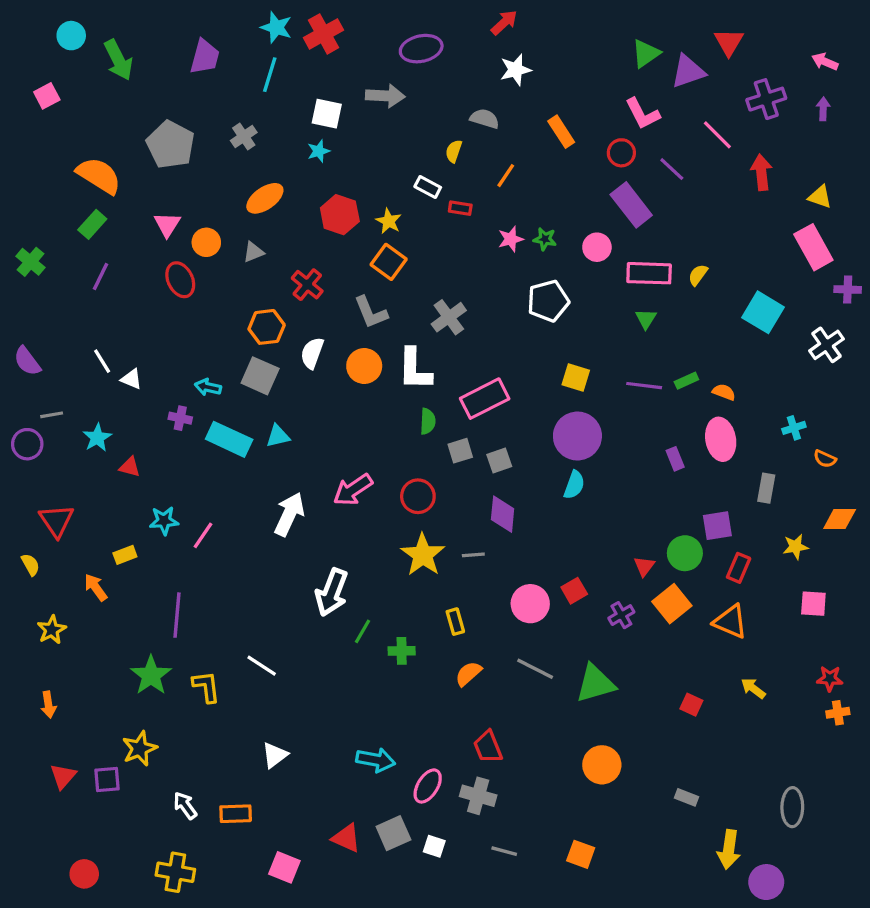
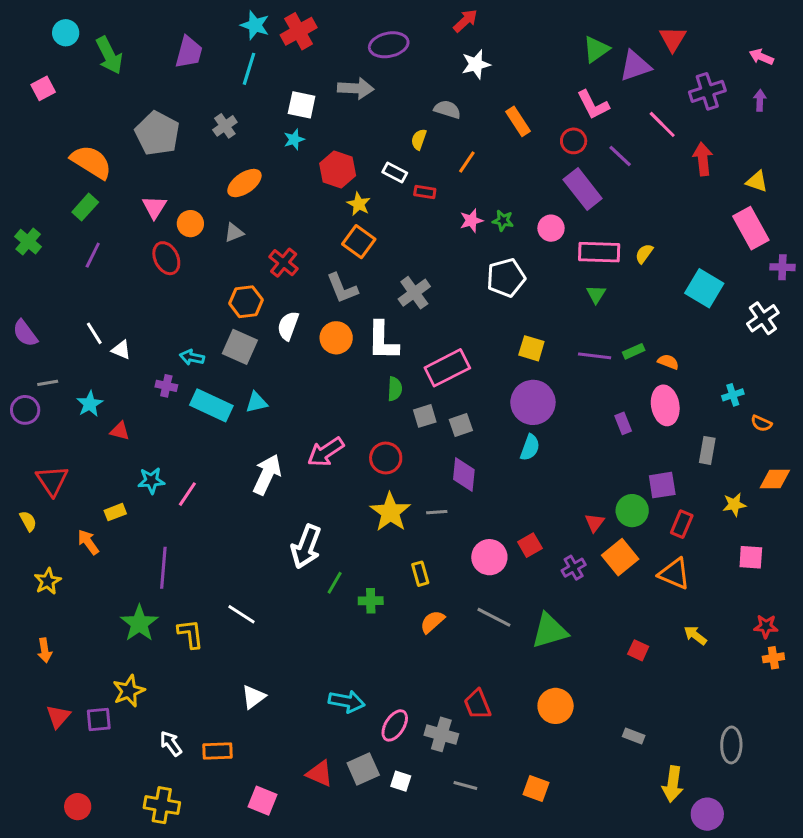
red hexagon: (340, 215) -> (338, 169), moved
red trapezoid: (488, 747) -> (477, 704), moved

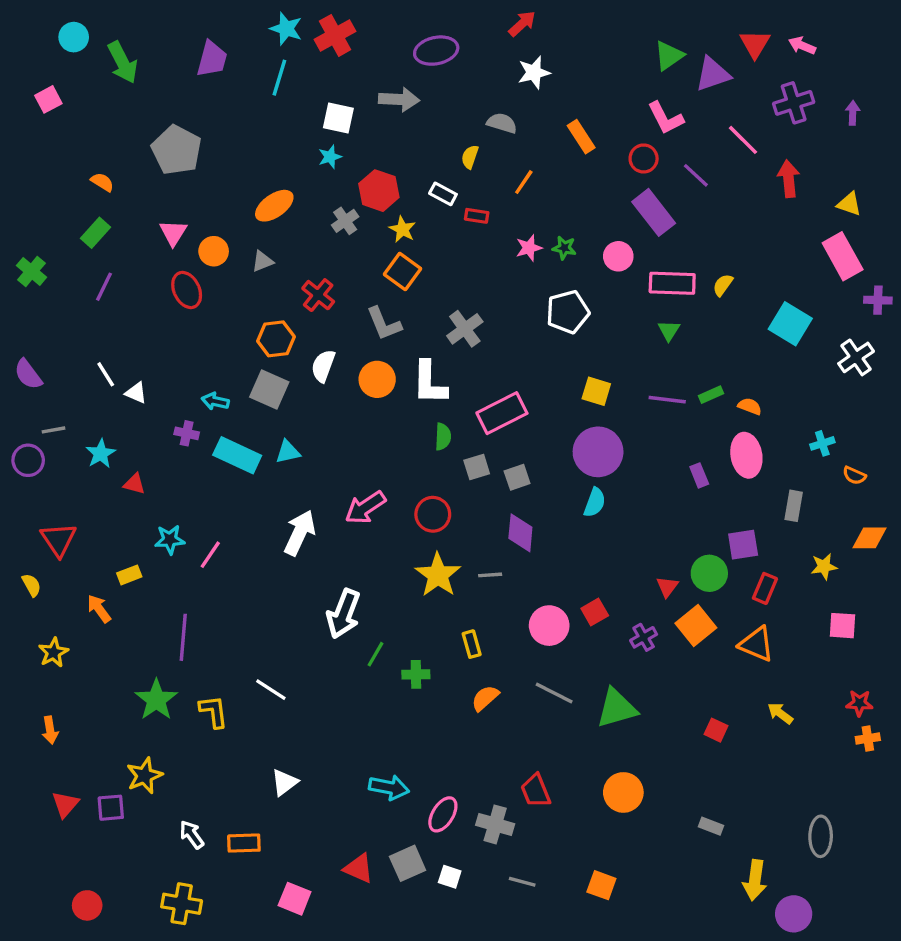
pink arrow: (761, 57) -> (802, 46), moved
gray cross: (225, 126) -> (345, 221), moved
orange semicircle: (91, 162) -> (102, 182), size x0.5

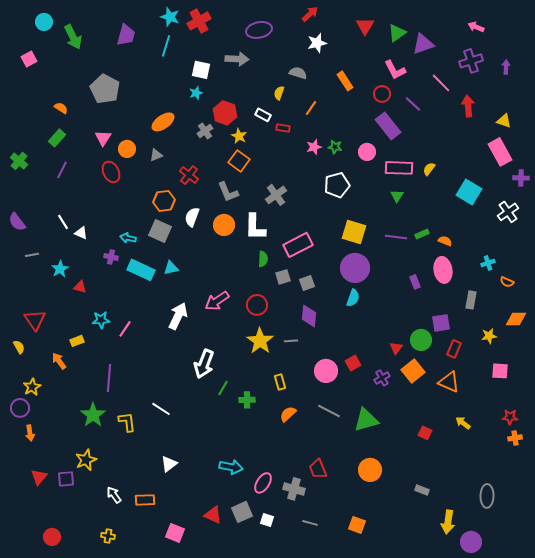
red triangle: (755, 44) -> (365, 26), moved
yellow square: (596, 391) -> (354, 232), size x1.4
purple circle: (28, 460) -> (20, 408), moved
yellow cross: (182, 904) -> (108, 536), size x0.6

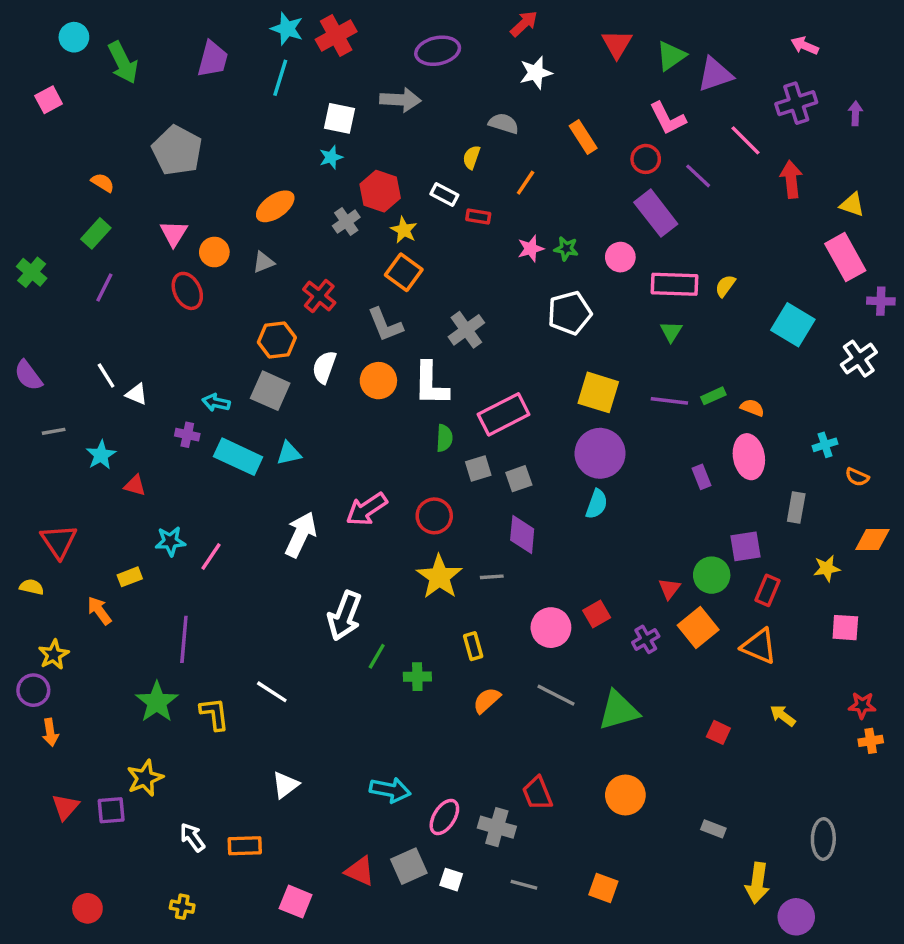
yellow semicircle: (19, 347) -> (32, 587), turned -48

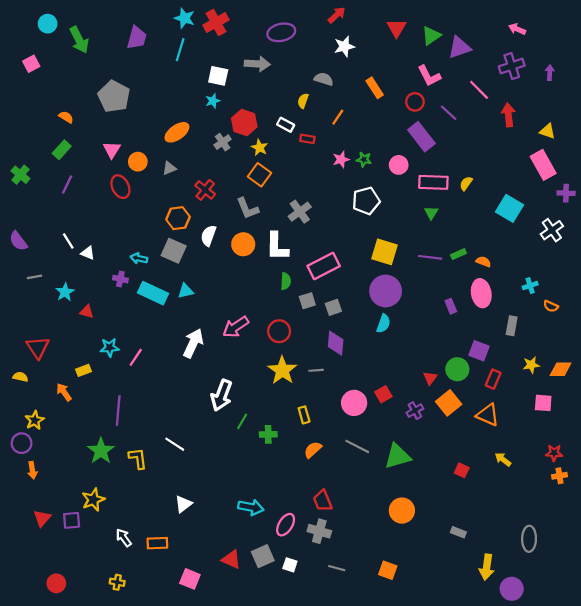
orange diamond: (872, 540) -> (561, 369), moved
purple square: (745, 546) -> (479, 351), turned 30
red trapezoid: (537, 793) -> (323, 501), moved

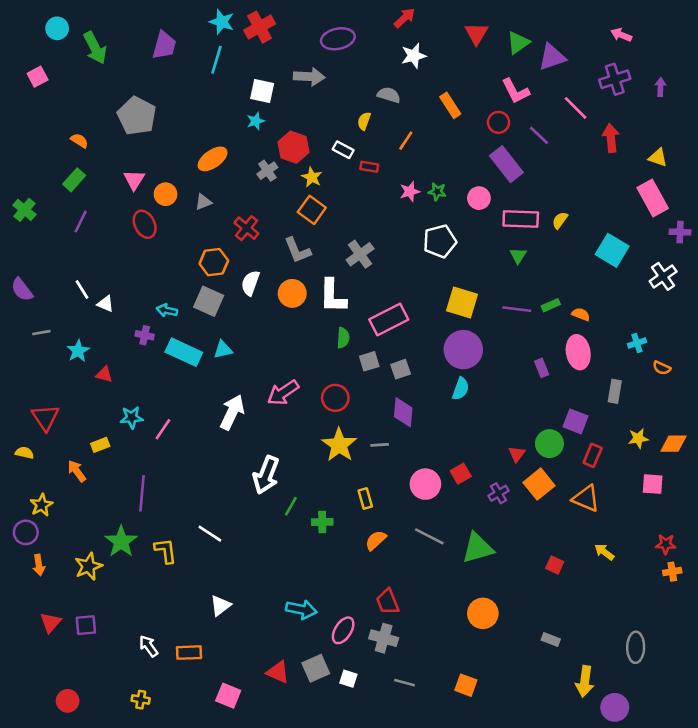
yellow star: (93, 500) -> (88, 566), moved

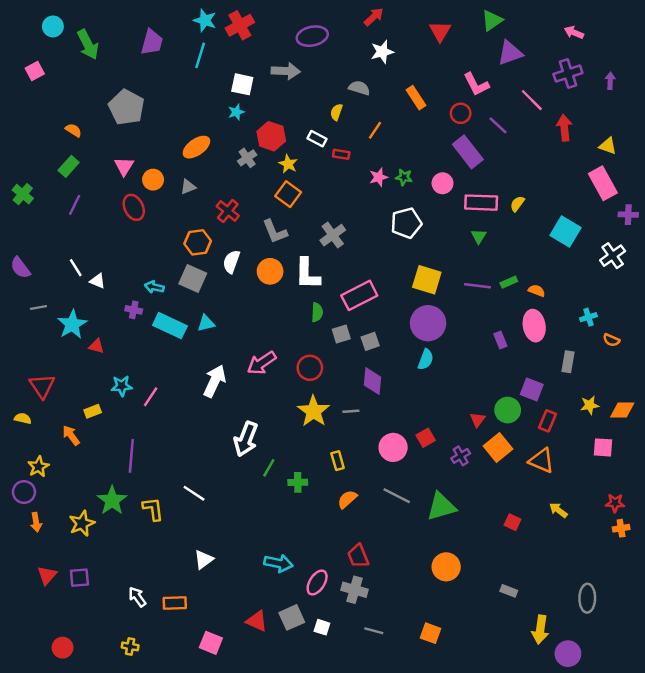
green triangle: (518, 43) -> (492, 20), moved
cyan star: (78, 351) -> (72, 324), size x1.4

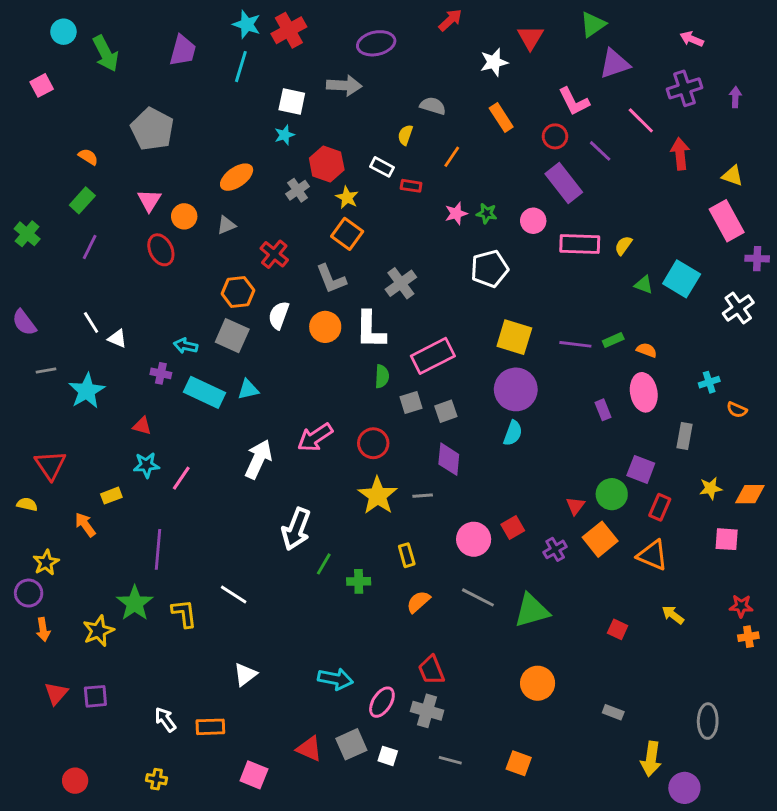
white star: (382, 52) -> (494, 62), moved
green triangle: (479, 236) -> (644, 285), moved, turned -42
red triangle: (96, 346) -> (142, 426), moved

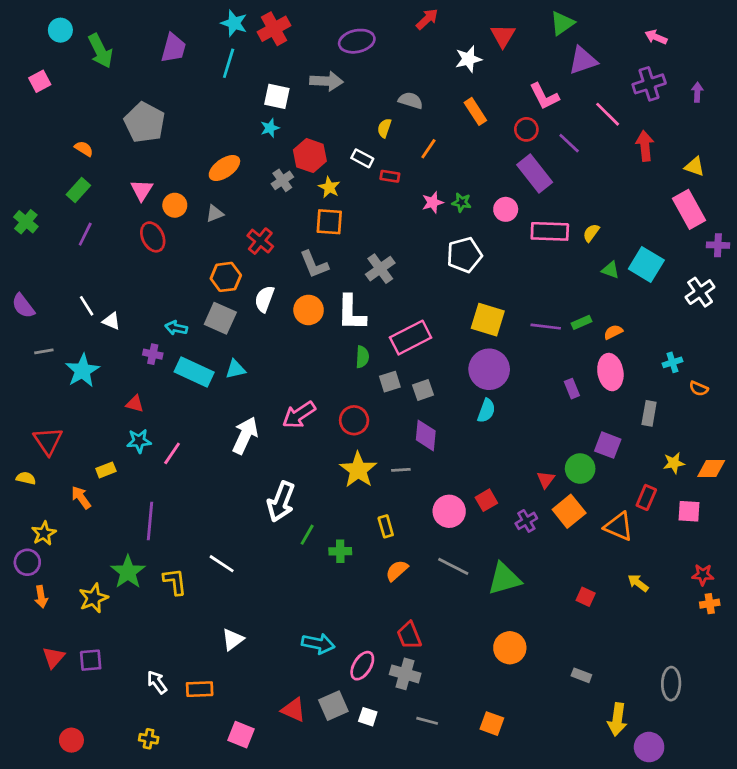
orange square: (347, 234) -> (329, 222), turned -32
orange semicircle: (647, 350) -> (613, 332), turned -48
red rectangle: (660, 507) -> (646, 497), moved

